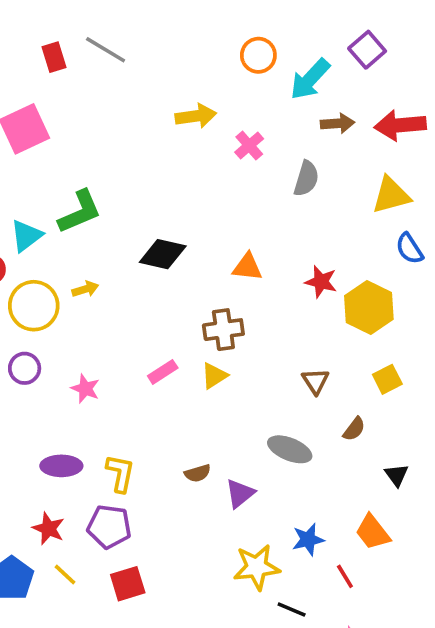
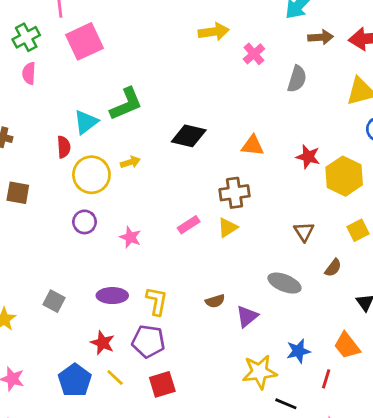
red line: (345, 576) -> (326, 379), turned 48

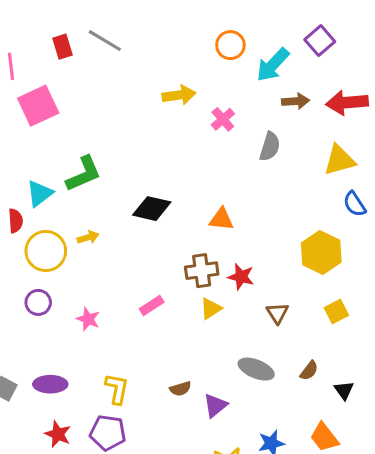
red star: (308, 157) -> (241, 277), moved
yellow triangle: (228, 227) -> (211, 308), moved
brown semicircle: (333, 268) -> (309, 371), moved
purple ellipse: (112, 296) -> (50, 384), moved

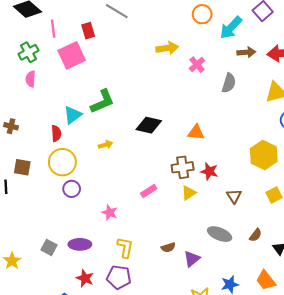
red rectangle: (62, 47) -> (88, 31), moved
yellow circle: (46, 251) -> (62, 162), moved
pink star: (88, 319) -> (110, 213), moved

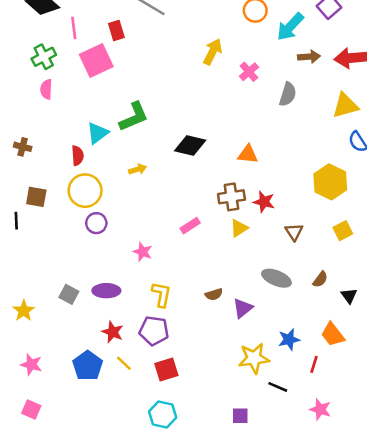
yellow arrow: (167, 48) -> (213, 52), turned -55

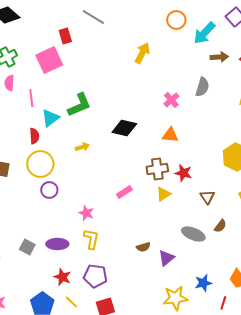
pink line: (74, 28) -> (31, 98), moved
pink cross: (249, 72) -> (171, 100), moved
brown semicircle: (320, 279) -> (220, 226), moved
yellow L-shape: (161, 294) -> (91, 239), moved

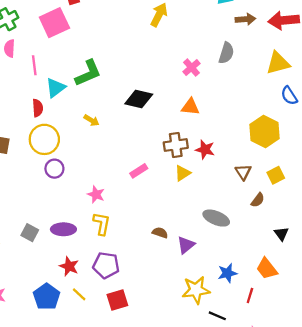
yellow arrow: (82, 147) -> (92, 120), turned 48
brown triangle: (207, 197) -> (243, 172), moved
brown semicircle: (220, 226) -> (258, 200), moved
brown semicircle: (143, 247) -> (160, 233), turned -144

